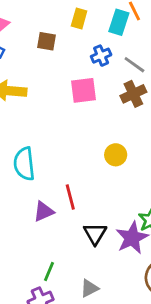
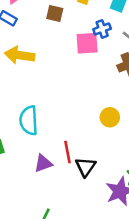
pink square: (83, 90) -> (87, 43), moved
black triangle: (95, 234) -> (86, 167), moved

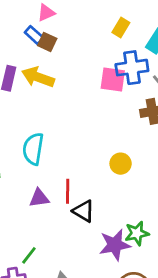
brown square: (55, 13) -> (47, 42), moved
blue cross: (102, 29) -> (132, 68), size x1.6
black triangle: (86, 167) -> (84, 211), turned -45

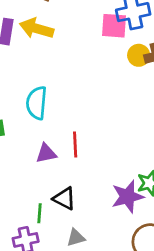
yellow circle: (121, 164) -> (139, 55), moved
black triangle: (84, 211) -> (64, 198), moved
green line: (29, 255) -> (40, 213), turned -30

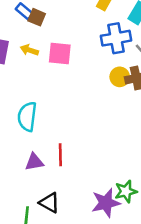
pink square: (114, 26) -> (60, 53), moved
yellow arrow: (37, 28) -> (29, 50), size x0.6

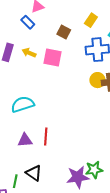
brown square: (37, 17) -> (64, 32), moved
cyan semicircle: (27, 117) -> (23, 104), turned 60

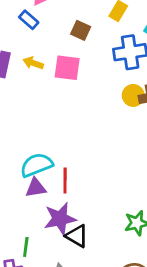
cyan semicircle: (23, 104) -> (36, 165), moved
black triangle: (34, 173) -> (77, 236), moved
purple star: (78, 177) -> (60, 219), moved

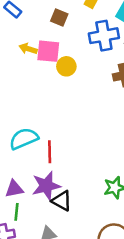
yellow arrow: (33, 63) -> (28, 49), moved
yellow circle: (133, 95) -> (66, 66), moved
purple triangle: (36, 188) -> (14, 189), moved

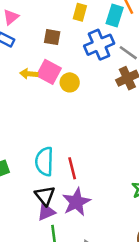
pink square: (48, 51) -> (49, 72), turned 35
cyan semicircle: (24, 139) -> (44, 161), turned -52
black triangle: (62, 201) -> (45, 196), moved, turned 35

